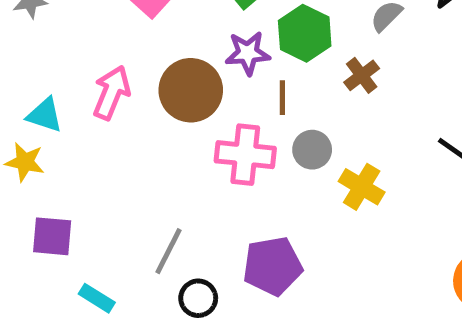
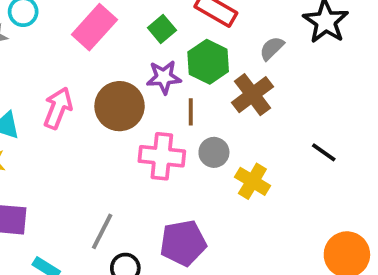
brown cross: (362, 75) -> (252, 95), size x1.5

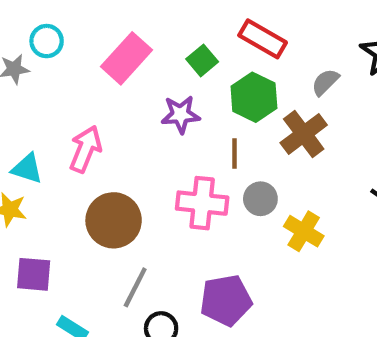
purple star: (164, 77) -> (181, 114), moved
brown circle: (120, 106) -> (114, 220), moved

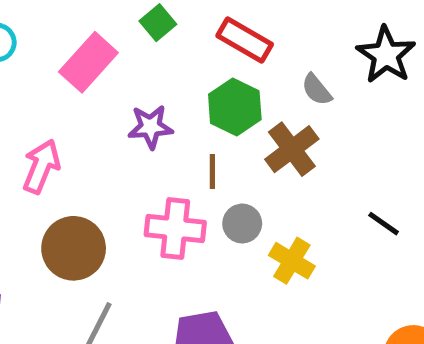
green square: (202, 60) -> (158, 23), moved
gray semicircle: (325, 82) -> (317, 90), turned -84

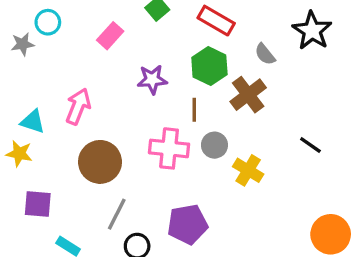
pink rectangle: (88, 62) -> (110, 36), size x0.7

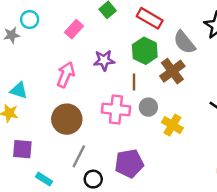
gray semicircle: (265, 54) -> (184, 42), size x1.5
pink arrow: (78, 106) -> (66, 75), moved

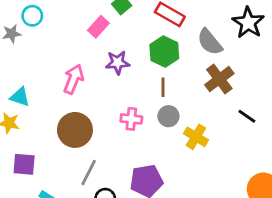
pink rectangle: (74, 29) -> (98, 27), moved
brown cross: (172, 71) -> (219, 79), moved
brown line: (134, 82) -> (163, 87), moved
pink cross: (116, 109) -> (131, 119), size x0.7

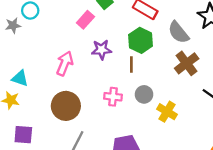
brown line: (163, 87) -> (131, 65), moved

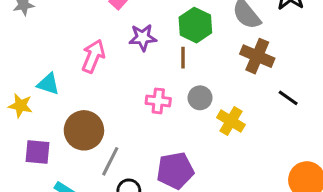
brown cross: (187, 63) -> (257, 56), turned -30
cyan triangle: (20, 78) -> (48, 84), moved
brown circle: (66, 106) -> (84, 130), moved

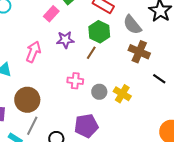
brown line: (183, 58) -> (91, 53), turned 32
gray circle: (200, 98) -> (99, 92), moved
gray line: (110, 161) -> (32, 126), moved

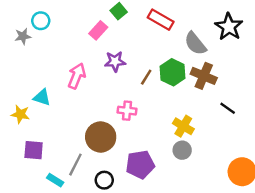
green hexagon: (99, 32) -> (173, 72), moved
gray circle: (99, 92) -> (182, 150), moved
brown circle: (27, 100) -> (101, 137), moved

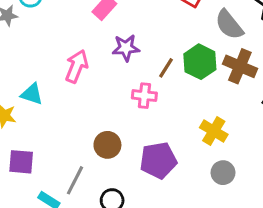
pink cross: (127, 111) -> (144, 96), moved
brown circle: (101, 137) -> (107, 145), size x0.7
gray circle: (182, 150) -> (223, 173), moved
purple pentagon: (140, 165) -> (158, 160), moved

